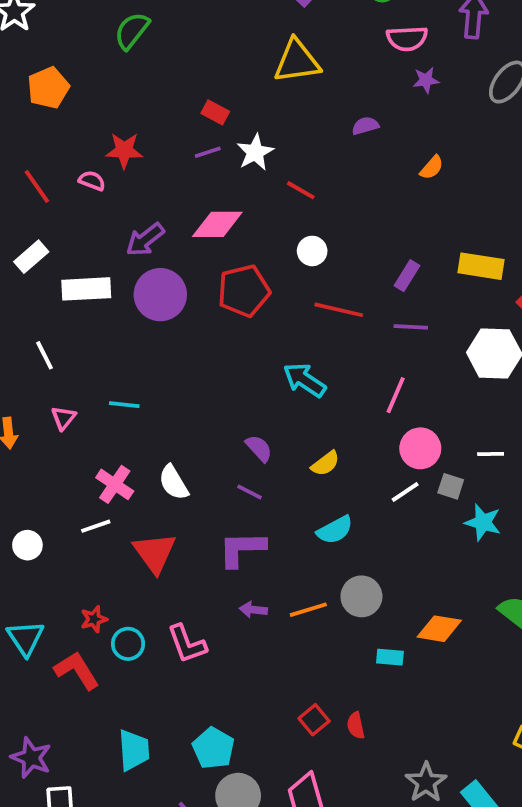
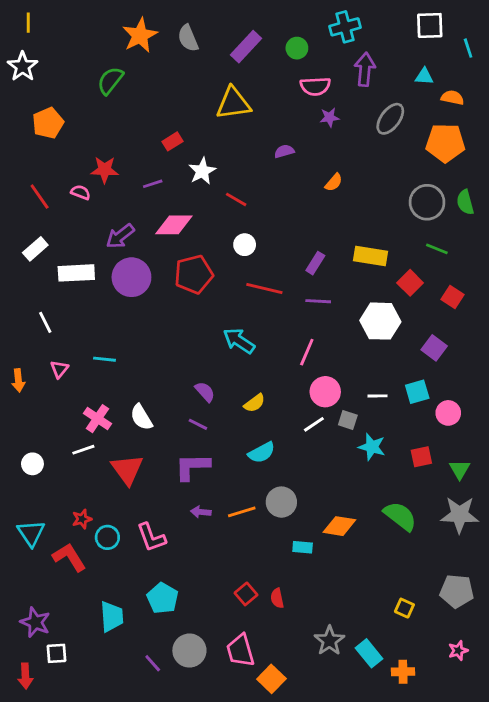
red rectangle: (215, 112) -> (172, 141), turned -60
purple line: (208, 152) -> (153, 184), moved
cyan pentagon: (213, 748) -> (163, 598), moved

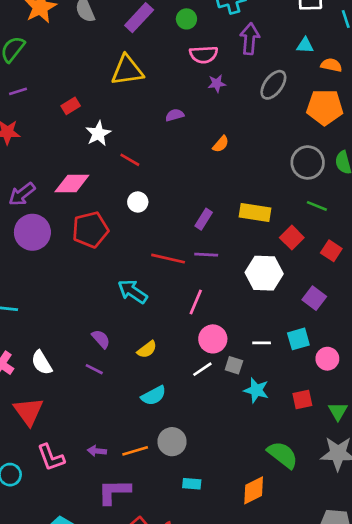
purple line: (153, 184) -> (18, 91), moved
red line: (264, 288) -> (168, 259), moved
purple L-shape: (192, 467) -> (114, 492), moved
orange diamond: (339, 526) -> (254, 490), moved, turned -36
pink L-shape: (151, 537) -> (51, 457), moved

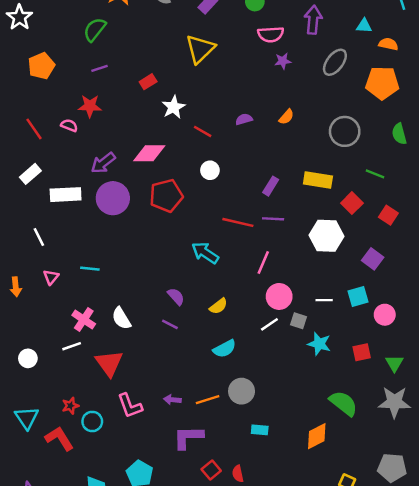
yellow triangle: (127, 70) -> (200, 49), turned -36
purple semicircle: (175, 115) -> (244, 119), moved
gray circle: (308, 162) -> (345, 131), moved

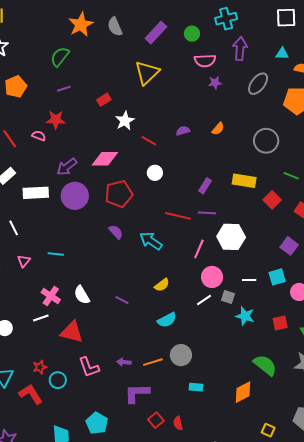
white hexagon: (326, 236) -> (231, 237), moved
purple semicircle: (176, 296) -> (116, 232), moved
red triangle: (109, 363) -> (72, 332), turned -40

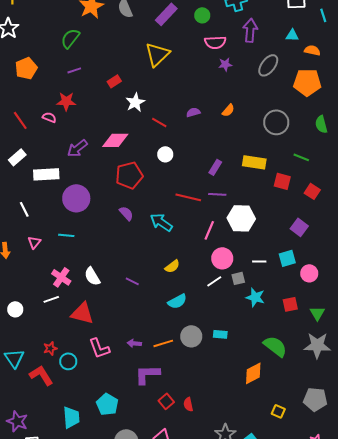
purple circle: (75, 196) -> (76, 198), moved
red square: (272, 200) -> (282, 181), turned -30
gray square: (228, 297) -> (238, 278), turned -32
cyan rectangle: (196, 387) -> (220, 334), moved

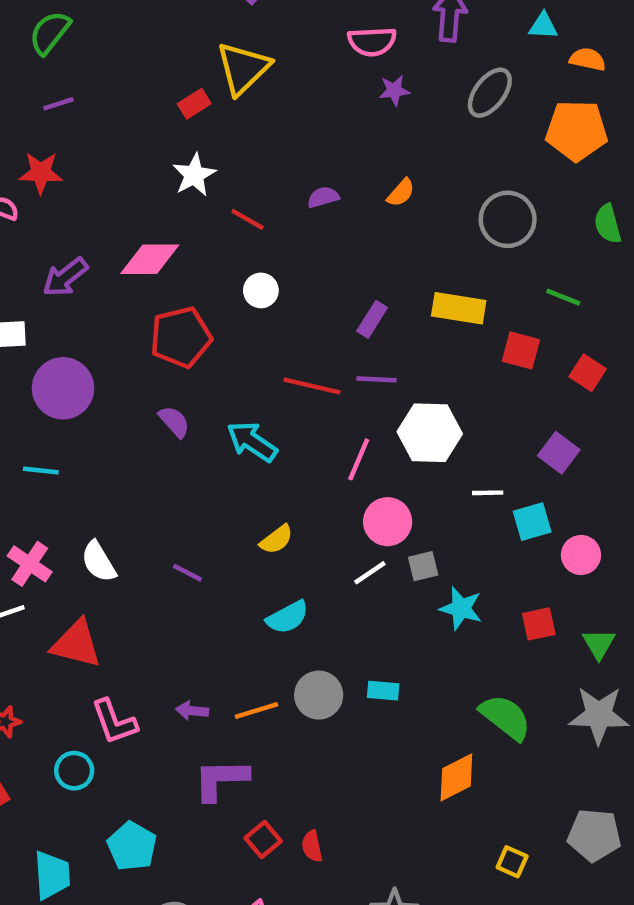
red rectangle: (114, 81) -> (194, 104), moved
white line: (259, 261) -> (488, 493), moved
cyan circle: (68, 361) -> (74, 771), moved

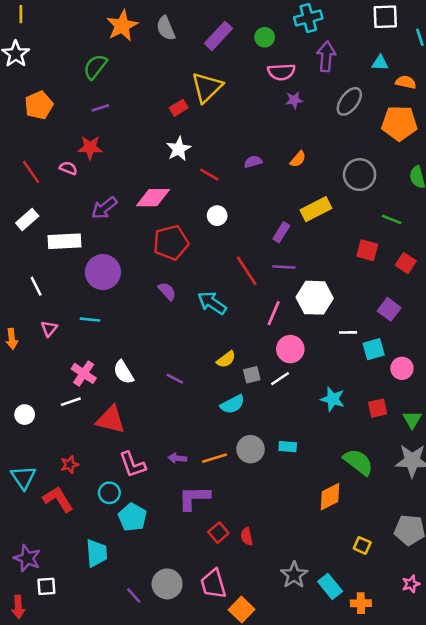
yellow rectangle: (459, 308) -> (316, 209), moved, turned -36
red line: (312, 386) -> (247, 271), turned 44
gray square: (423, 566) -> (252, 375), moved
cyan pentagon: (132, 846) -> (132, 517), moved

